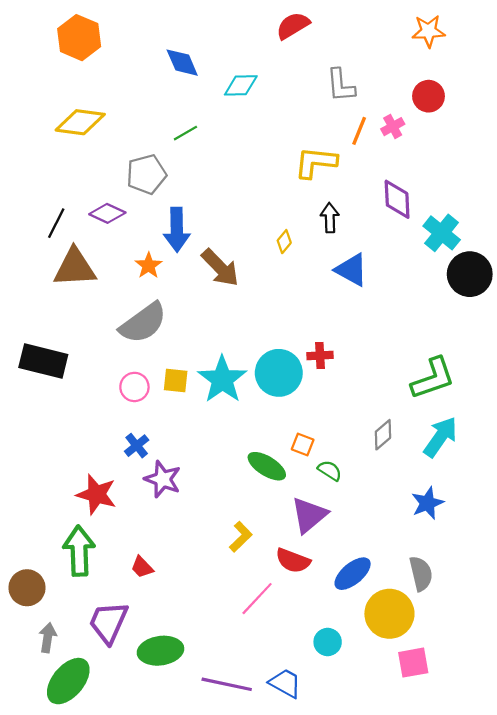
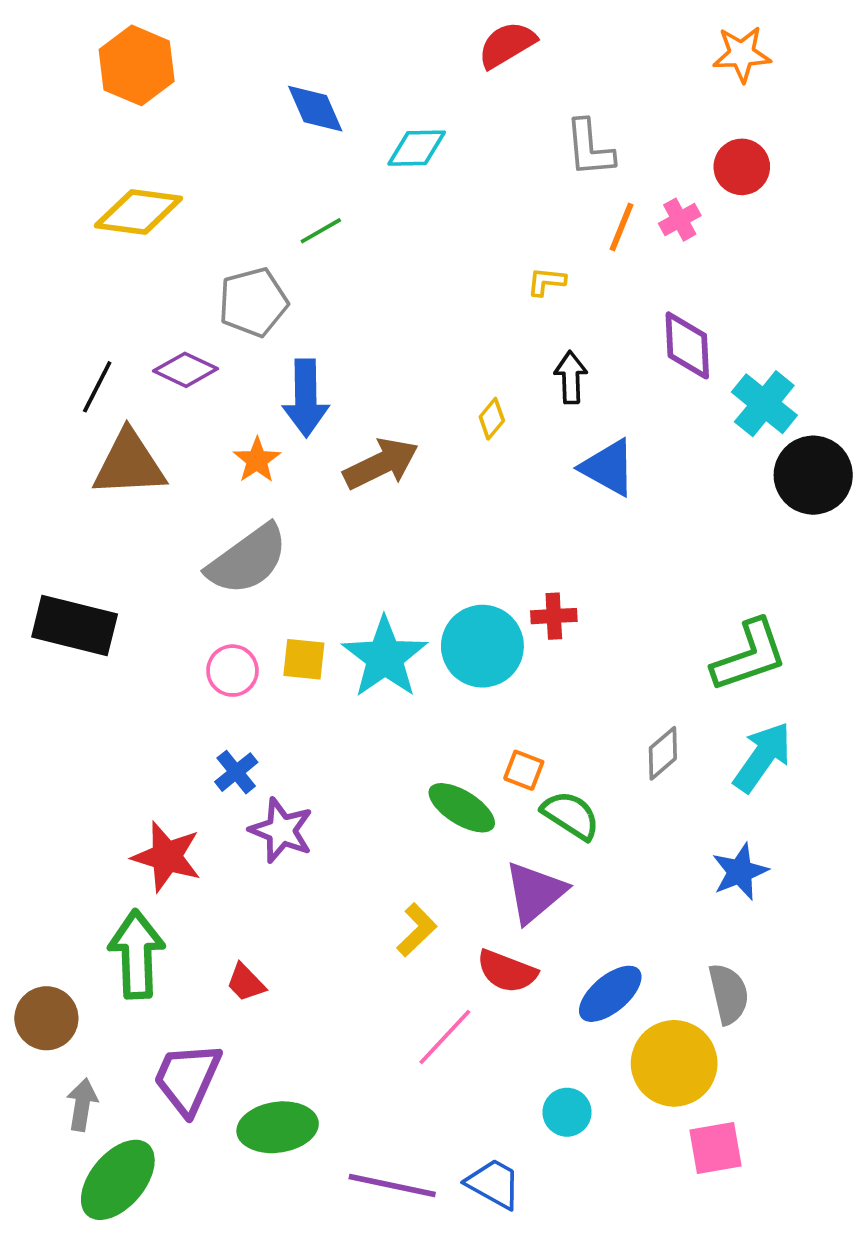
yellow L-shape: (316, 162) -> (546, 282), size x0.5
brown arrow: (220, 268) -> (381, 464), turned -72
green semicircle: (330, 471) -> (571, 815), size x1.4

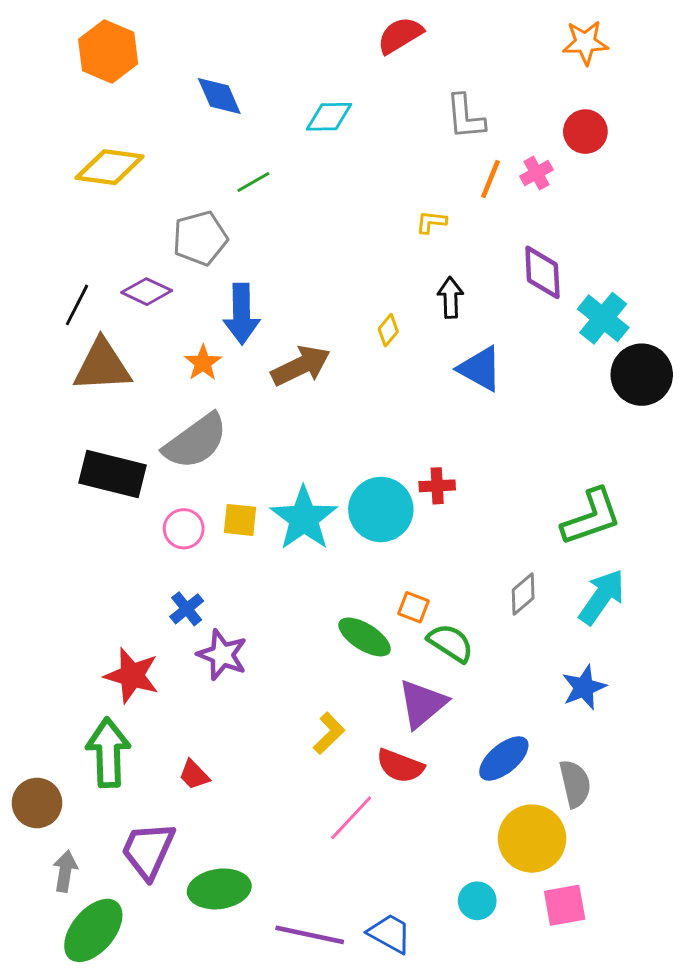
blue diamond: (315, 109) -> (219, 96), moved
black rectangle: (75, 625) -> (113, 474), moved
blue ellipse: (610, 994) -> (504, 759), moved
cyan circle: (567, 1112) -> (477, 901), moved

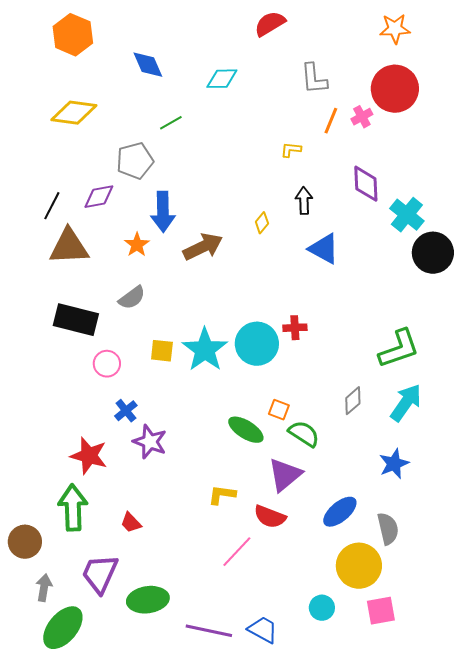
red circle: (585, 132) -> (395, 89), size x1.6
purple diamond: (147, 292) -> (99, 197), turned -36
gray semicircle: (196, 441) -> (132, 298), size x0.6
pink circle: (184, 529) -> (107, 364), moved
yellow L-shape: (329, 733) -> (222, 495), turned -128

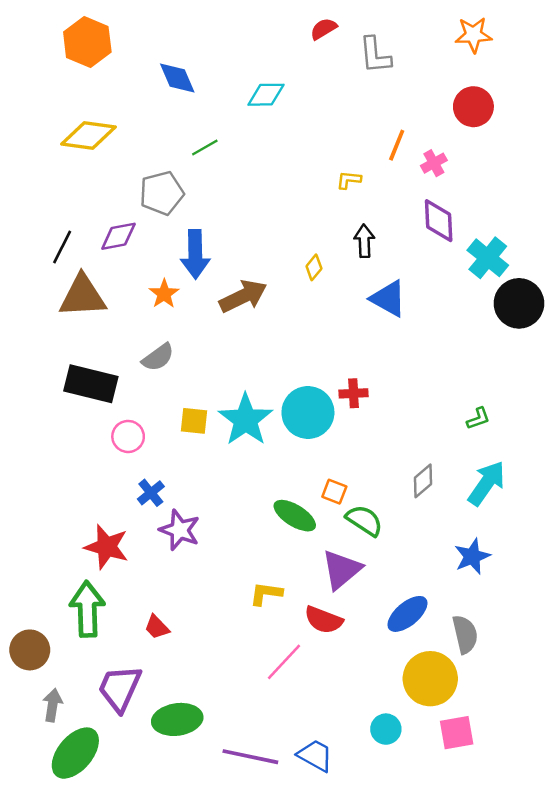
red semicircle: (270, 24) -> (324, 29), size x0.7
gray L-shape: (314, 79) -> (375, 55), moved
red circle: (395, 89) -> (473, 107), size x0.7
pink cross: (362, 117) -> (434, 163), moved
green L-shape: (399, 349) -> (478, 418), size x0.5

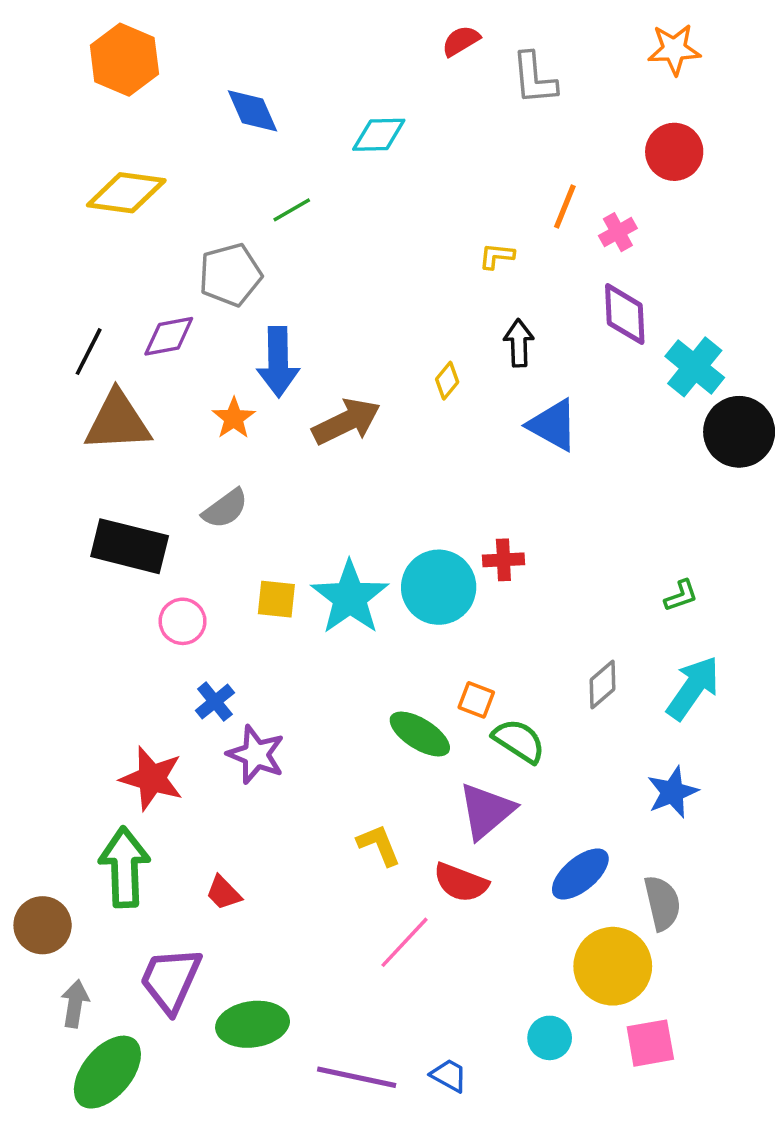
yellow L-shape: (266, 594) -> (379, 845), turned 60
blue trapezoid: (315, 755) -> (449, 1075), size x0.7

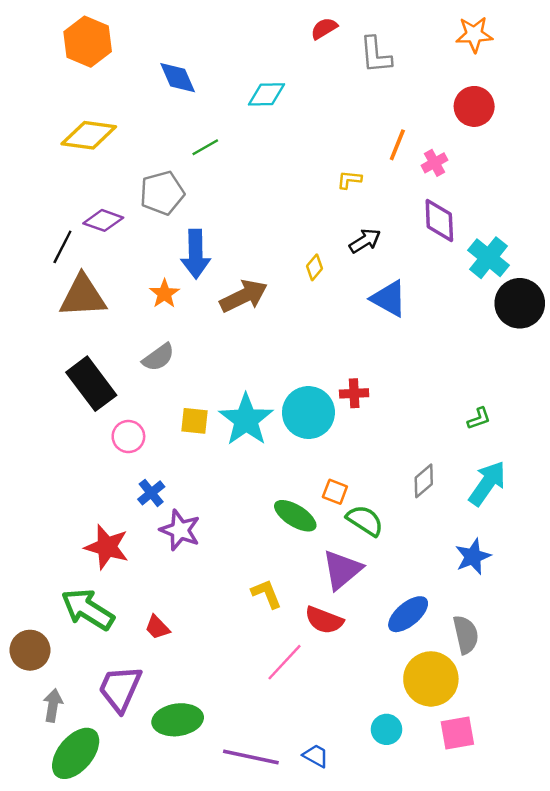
purple diamond: (169, 336) -> (103, 220), moved, turned 30
black arrow: (519, 343) -> (365, 241), turned 60
black rectangle: (130, 546) -> (91, 384), turned 39
green arrow: (124, 867) -> (88, 609), turned -56

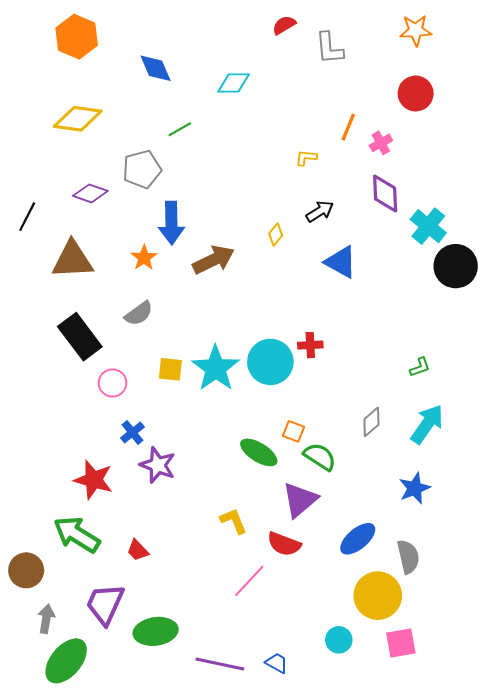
black line: (62, 247) -> (27, 217), moved

